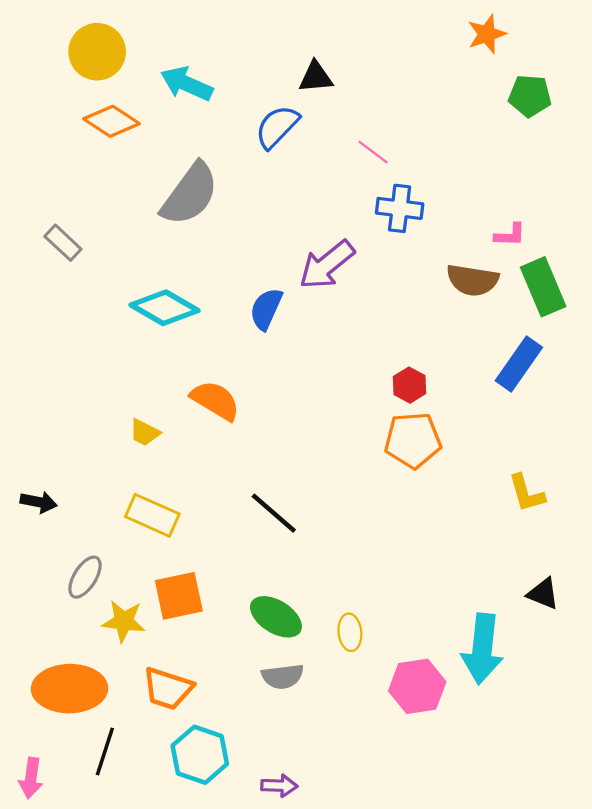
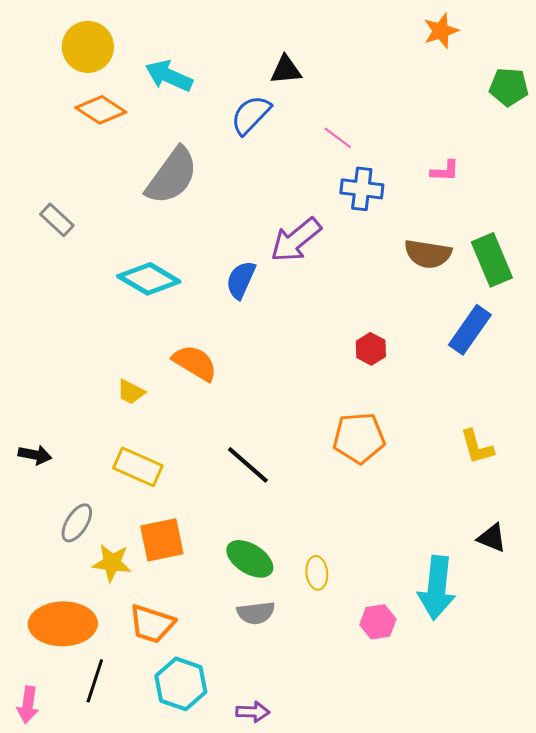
green pentagon: (530, 96) -> (509, 87), moved
pink L-shape: (510, 235) -> (445, 171), moved
orange pentagon: (413, 440) -> (359, 438), moved
pink hexagon: (417, 686) -> (378, 622), size x0.7

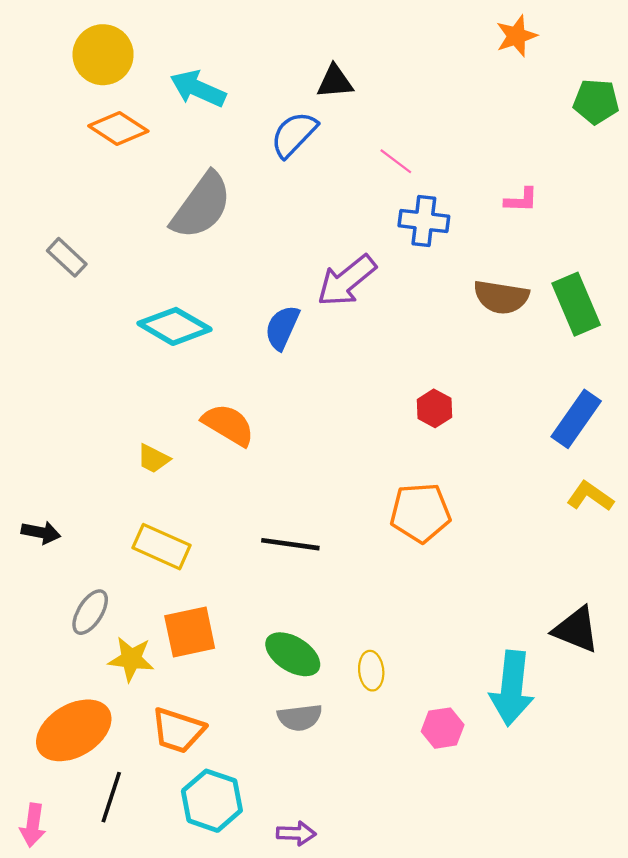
blue rectangle: (470, 330) -> (576, 419), moved
yellow L-shape: (477, 447) -> (590, 496), moved, turned 141
black line: (248, 465) -> (290, 544), turned -33
black triangle: (492, 538) -> (576, 630), size x1.4
orange ellipse: (63, 624) -> (74, 730), turned -30

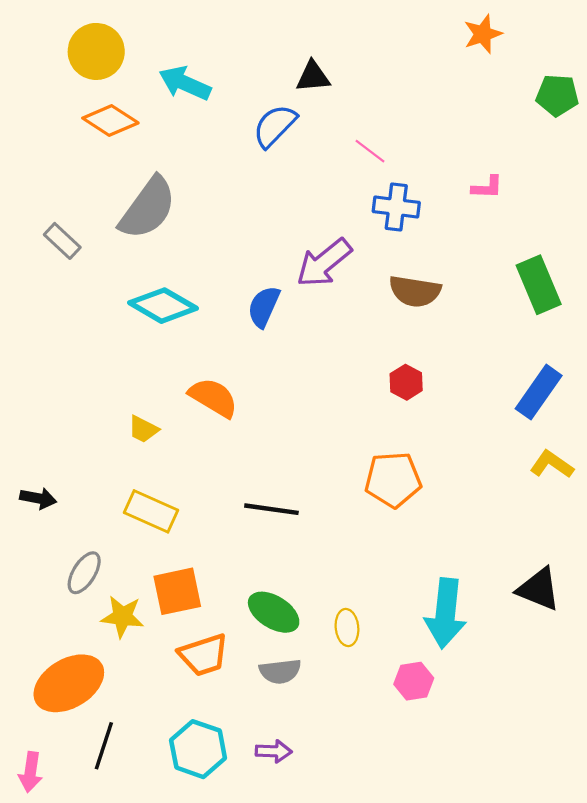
gray semicircle: (201, 206) -> (148, 208), moved
brown semicircle: (501, 297) -> (415, 291), moved
cyan arrow: (512, 688) -> (446, 613), moved
orange trapezoid: (178, 730) -> (204, 655), moved, turned -36
purple arrow: (296, 833) -> (274, 751), moved

